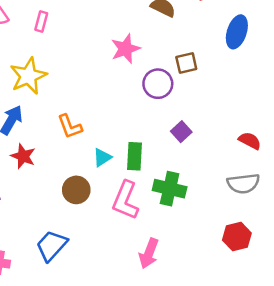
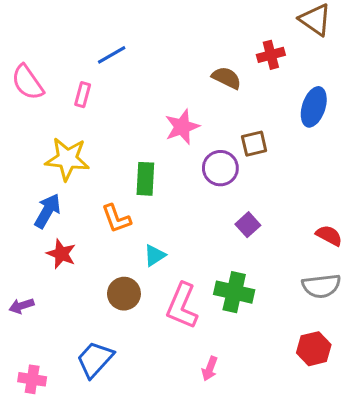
yellow star: (28, 76) -> (67, 159), turned 30
green rectangle: (135, 156) -> (145, 179), moved
pink arrow: (149, 253) -> (210, 369), size x0.7

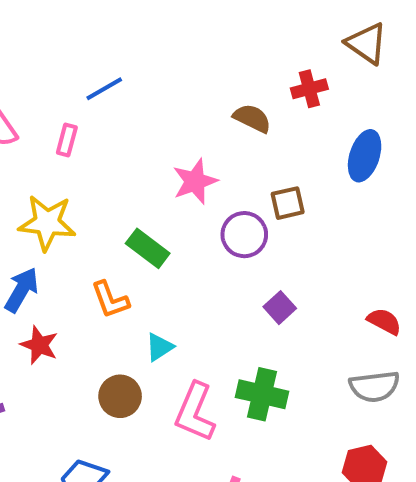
green rectangle: (145, 179) -> (148, 248), turned -56

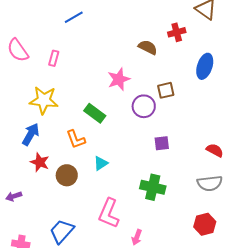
blue line: (104, 89) -> (74, 17), moved
purple square: (280, 308) -> (162, 143), turned 35
brown circle: (120, 396) -> (67, 175), moved
pink L-shape: (195, 412) -> (109, 213), moved

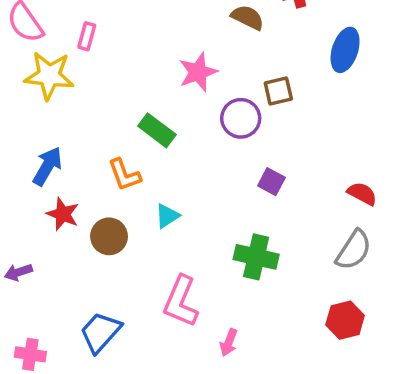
yellow star: (44, 100) -> (49, 76), moved
purple square: (162, 143) -> (271, 182), turned 35
gray semicircle: (210, 183) -> (354, 250), turned -50

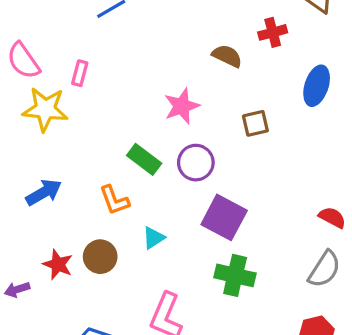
purple circle: (241, 118) -> (196, 163), moved
blue arrow: (47, 166) -> (44, 192), turned 30
purple square: (271, 182) -> (224, 217), moved, size x1.8
red star: (63, 214) -> (58, 264), moved

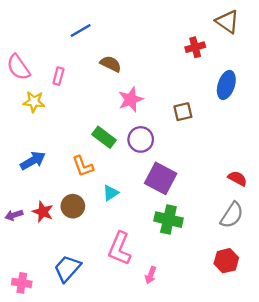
brown semicircle: (227, 56) -> (111, 64), moved
yellow star: (45, 109) -> (34, 102), size x0.7
purple arrow: (17, 290) -> (14, 215), moved

